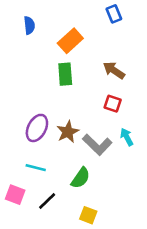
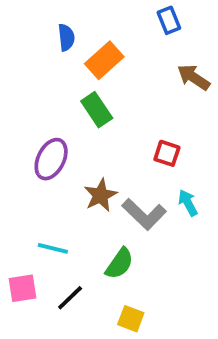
blue semicircle: (29, 25) -> (66, 37), moved
brown arrow: (114, 70) -> (194, 77), moved
green rectangle: (65, 74) -> (97, 110), turned -30
purple ellipse: (37, 128) -> (51, 159), moved
pink square: (15, 195) -> (23, 288), turned -30

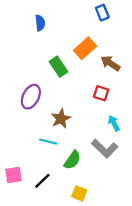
orange rectangle: (104, 60) -> (85, 48), moved
brown arrow: (194, 77) -> (110, 63), moved
gray L-shape: (144, 214) -> (105, 149), moved
cyan line: (53, 248) -> (48, 142), moved

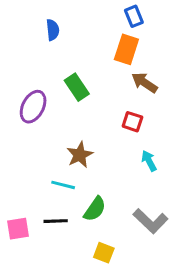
orange rectangle: (85, 48) -> (126, 49), moved, turned -30
purple ellipse: (31, 97) -> (33, 107), moved
gray L-shape: (105, 149) -> (150, 221), moved
black line: (42, 181) -> (56, 221), moved, turned 42

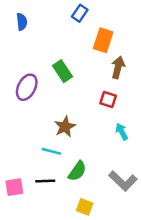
blue rectangle: (134, 16) -> (80, 13), moved, turned 56
blue semicircle: (53, 30) -> (22, 22), moved
brown arrow: (144, 83) -> (118, 67), turned 70

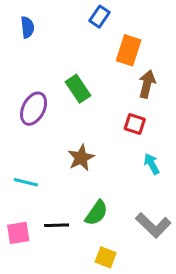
cyan line: (51, 151) -> (26, 182), moved

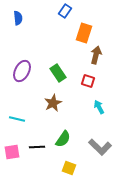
green rectangle: (78, 89) -> (58, 73), moved

